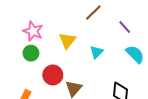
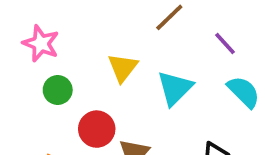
pink star: (33, 31) -> (41, 43), moved
cyan triangle: (97, 52) -> (175, 88), size x1.5

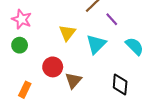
purple line: (225, 43) -> (112, 19), moved
green circle: (58, 90) -> (20, 45), moved

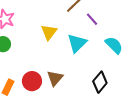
red circle: (53, 67) -> (32, 81), moved
black diamond: (120, 85) -> (100, 82), turned 35

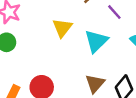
brown triangle: (55, 78) -> (95, 84), moved

